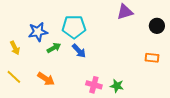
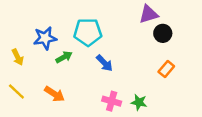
black circle: (157, 26) -> (163, 33), moved
blue arrow: (79, 51) -> (104, 63), moved
orange rectangle: (152, 58) -> (166, 69), moved, turned -56

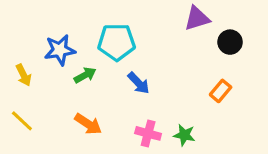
black circle: (163, 33) -> (230, 42), moved
orange arrow: (54, 94) -> (88, 124), moved

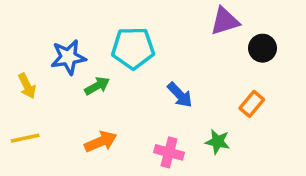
blue arrow: (139, 83) -> (180, 95), moved
yellow line: (22, 121) -> (25, 138), turned -55
orange arrow: (88, 124) -> (101, 142), turned -56
green star: (184, 135) -> (218, 142), moved

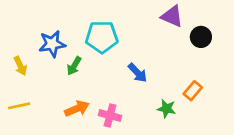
purple triangle: (225, 21) -> (172, 16), turned 40
green arrow: (97, 86) -> (74, 66), turned 150
orange rectangle: (252, 104) -> (193, 91), moved
pink cross: (169, 152) -> (110, 116), moved

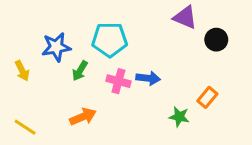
blue arrow: (138, 73) -> (148, 78), turned -40
yellow line: (19, 106) -> (25, 127), moved, turned 45
pink cross: (110, 116) -> (118, 81), moved

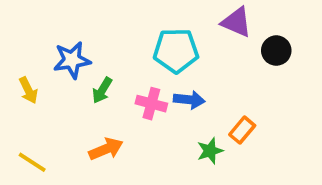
cyan pentagon: (110, 40) -> (176, 51), moved
orange rectangle: (207, 97) -> (242, 130), moved
green star: (179, 117) -> (210, 151), moved, turned -30

